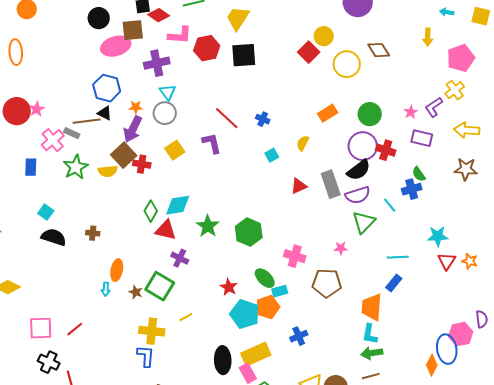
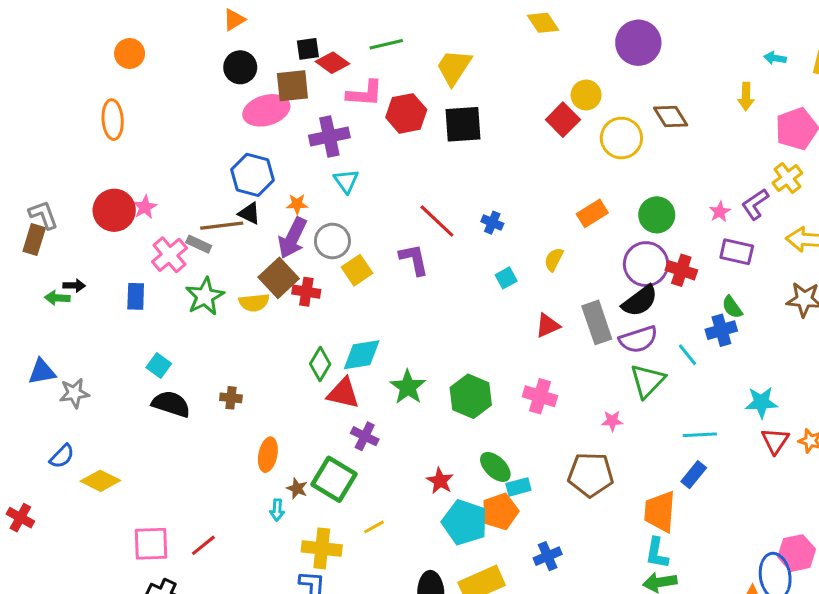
gray circle: (165, 113) -> (332, 241), moved
pink cross: (295, 256) -> (540, 396), moved
cyan arrow: (106, 289) -> (277, 510), moved

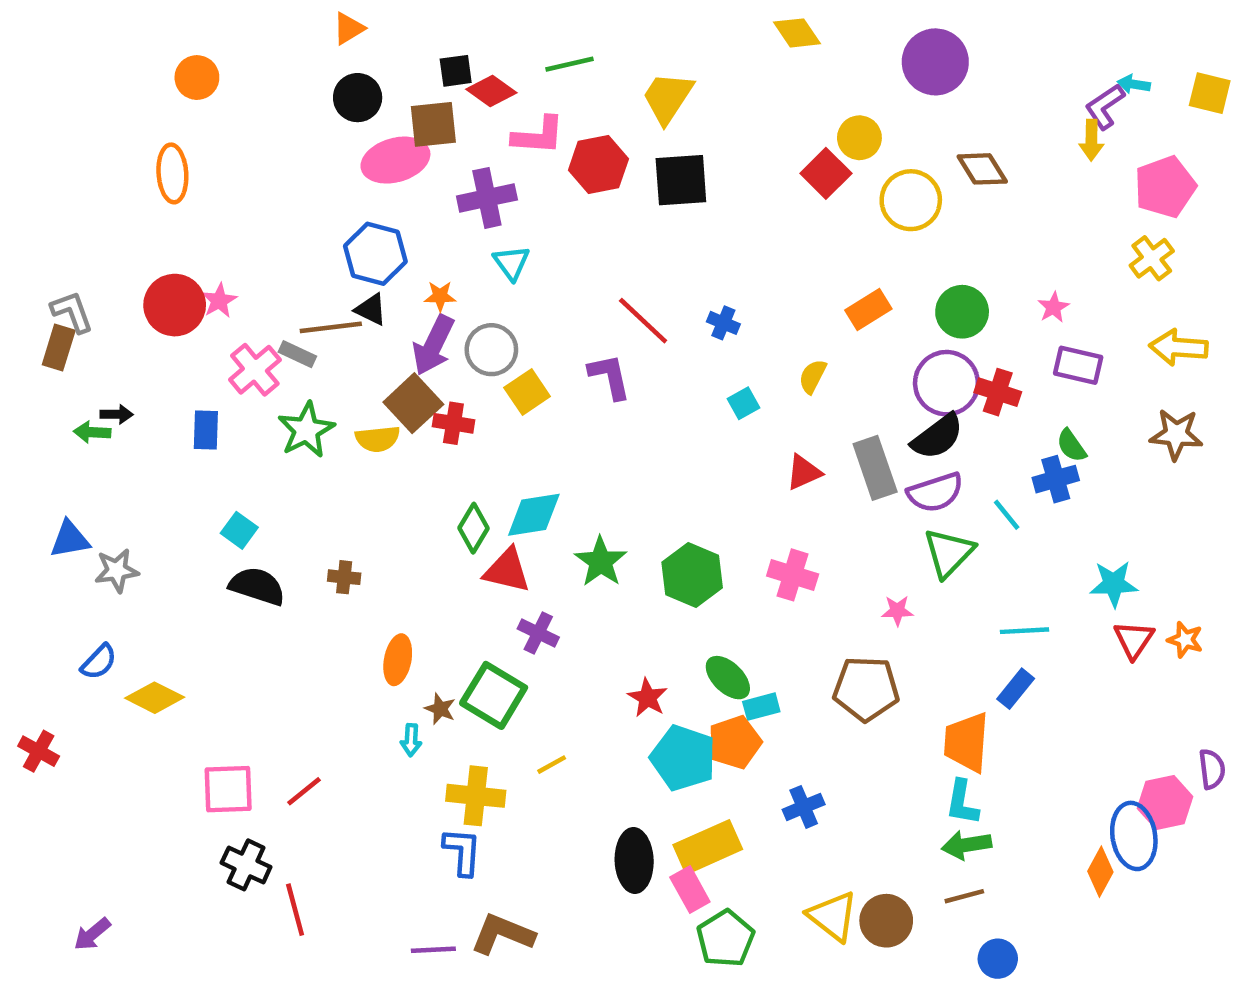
purple L-shape: (755, 204) -> (1105, 107), moved

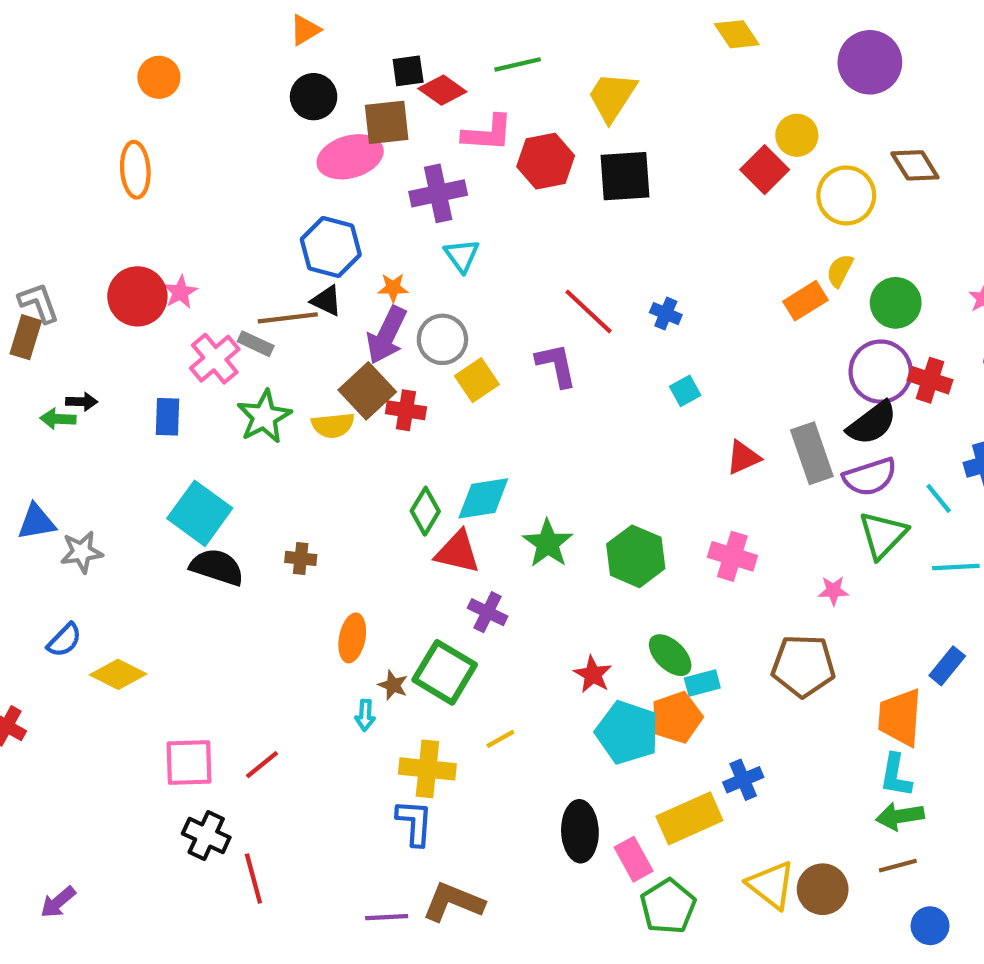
yellow semicircle: (813, 376) -> (840, 271), moved
cyan square: (239, 530) -> (200, 513), size x1.8
cyan line: (1025, 631) -> (956, 567), moved
yellow rectangle: (708, 847) -> (689, 818), moved

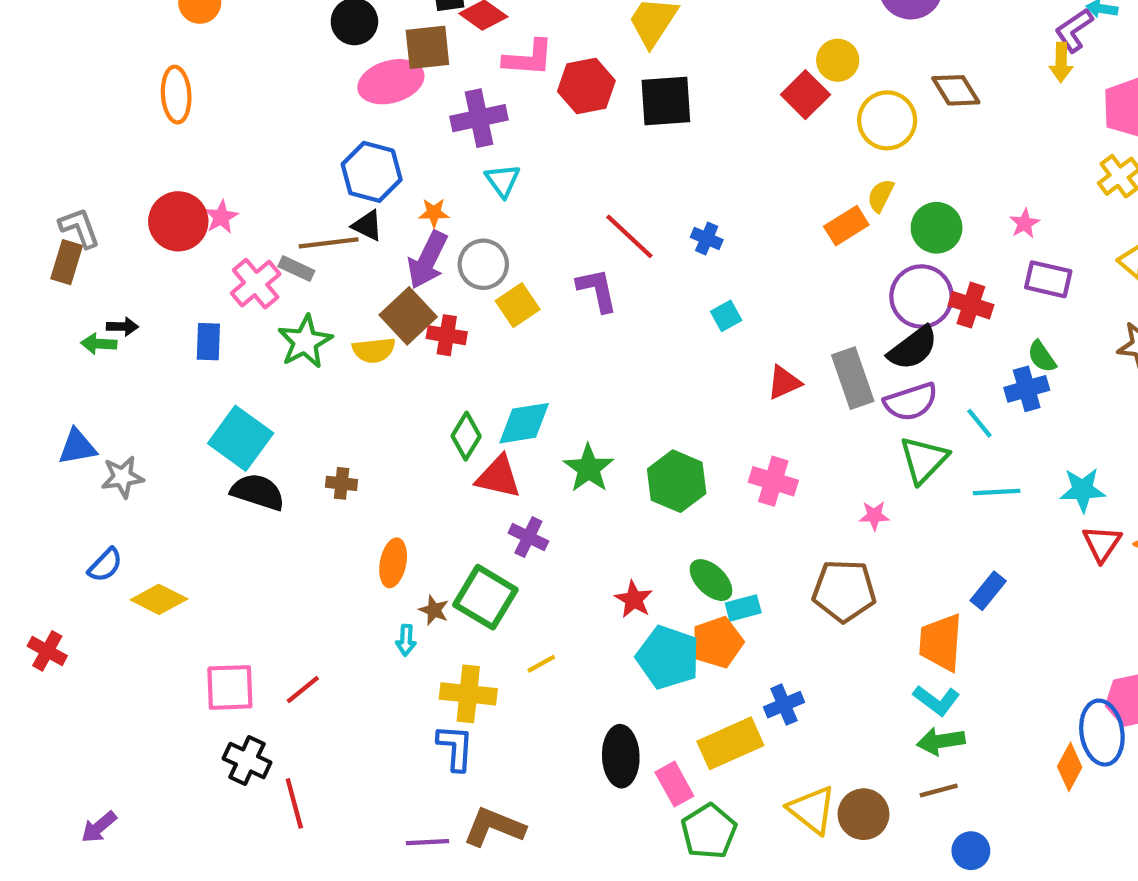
cyan L-shape: (896, 775) -> (937, 700), turned -63

